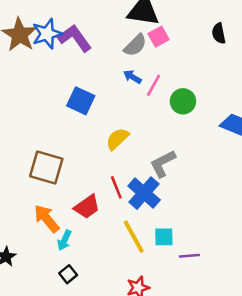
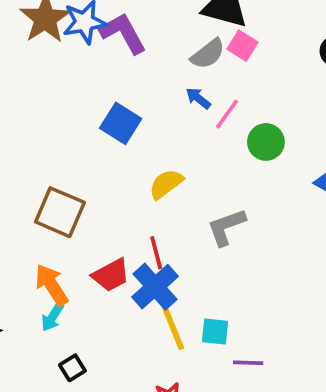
pink square: (159, 37) -> (243, 46), turned -36
blue cross: (144, 193) -> (155, 287), moved
cyan arrow: (64, 240) -> (52, 317), moved

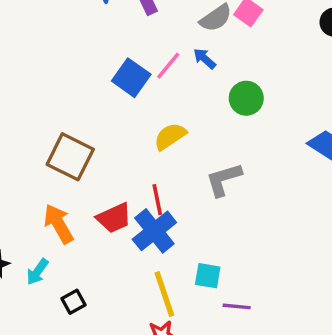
pink line: (227, 114) -> (168, 66), moved
green circle: (266, 142) -> (246, 98), moved
cyan arrow: (52, 317) -> (37, 272), moved
yellow line: (172, 326) -> (164, 294), moved

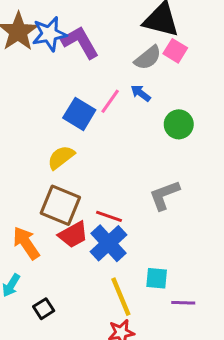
yellow semicircle: (170, 136) -> (61, 157), moved
brown square: (70, 157) -> (60, 205), moved
red line: (157, 200) -> (109, 216), turned -55

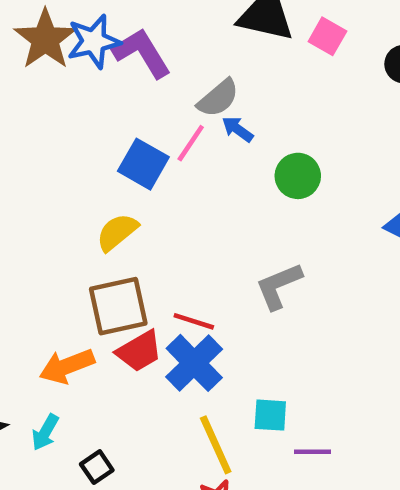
pink square: (175, 51) -> (327, 36), moved
gray semicircle: (148, 58) -> (218, 98), moved
brown square: (60, 205) -> (118, 306), turned -33
orange arrow: (26, 243) -> (67, 366), turned -76

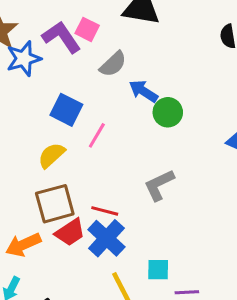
pink square: (327, 36) -> (87, 29), moved
blue star: (94, 41) -> (24, 59), moved
blue arrow: (238, 129) -> (143, 91), moved, size x1.4
pink line: (191, 143) -> (97, 135), moved

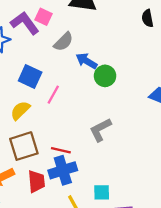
red trapezoid: (70, 232) -> (36, 181), moved, turned -60
blue cross: (106, 238) -> (63, 170), turned 32

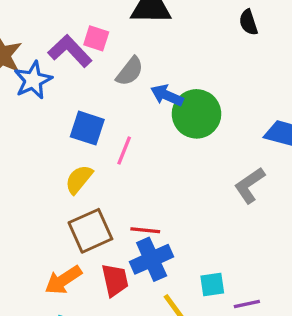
green circle: (105, 76) -> (197, 114), size x1.5
gray L-shape: (100, 130) -> (250, 185), moved

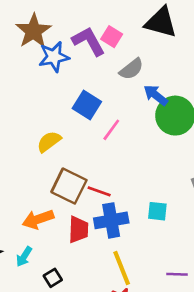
yellow semicircle: (79, 179) -> (49, 142), moved
red line: (145, 230) -> (99, 191), moved
brown square: (90, 231) -> (69, 186), turned 36
cyan square: (212, 285) -> (157, 211), moved

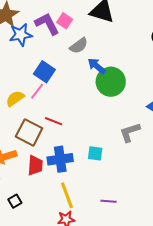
pink line: (111, 130) -> (37, 91), moved
red line: (99, 191) -> (54, 121), moved

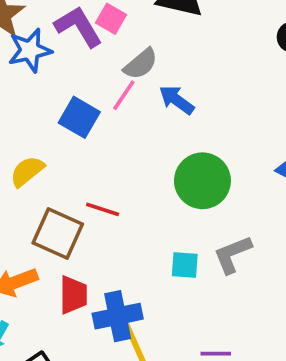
green circle: (111, 82) -> (202, 181), moved
pink line: (37, 91) -> (124, 95), moved
gray L-shape: (130, 132) -> (233, 254), moved
blue cross: (60, 159) -> (118, 316), moved

